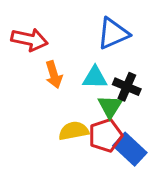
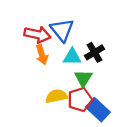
blue triangle: (113, 33) -> (62, 30), moved, turned -45
red arrow: (29, 40) -> (37, 34), moved
black cross: (127, 87) -> (95, 52), moved, turned 36

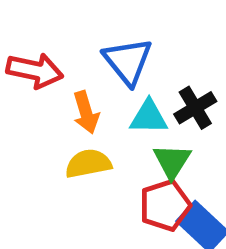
red arrow: (37, 34) -> (35, 70), moved
yellow semicircle: (56, 96) -> (88, 164), moved

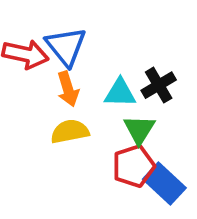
blue triangle: (128, 61) -> (66, 46), moved

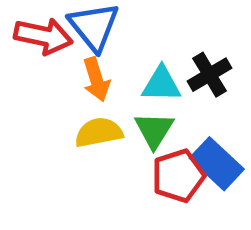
green triangle: (139, 129) -> (154, 130), moved
blue rectangle: (164, 184) -> (217, 164), moved

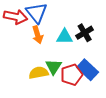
green triangle: (154, 130) -> (54, 67), moved
yellow semicircle: (99, 132) -> (39, 73), moved

